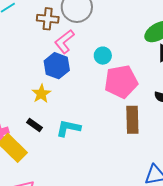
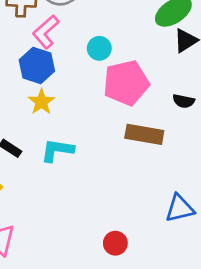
yellow star: (41, 94) -> (41, 102), moved
brown rectangle: (132, 120) -> (144, 134), turned -76

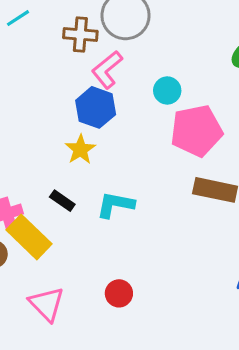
yellow star: (41, 102) -> (80, 149), moved
red circle: (115, 243) -> (119, 293), moved

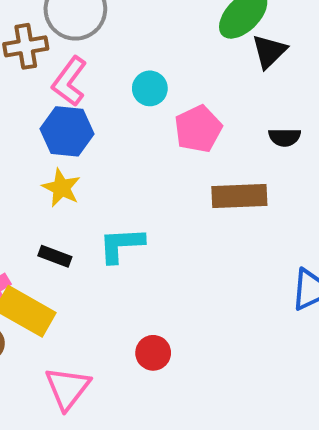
pink pentagon: (196, 131) -> (198, 129), size x0.7
pink triangle: (47, 304) -> (67, 388), turned 36

